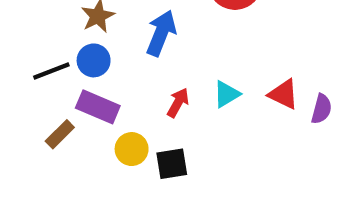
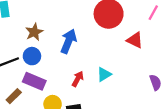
red triangle: (284, 94) -> (135, 40), moved
purple semicircle: (321, 109) -> (155, 82), turned -35

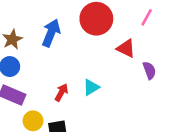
blue arrow: (69, 41) -> (51, 33), moved
purple semicircle: (155, 82) -> (149, 70), moved

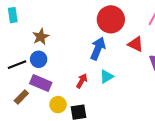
blue arrow: (51, 33) -> (98, 49), moved

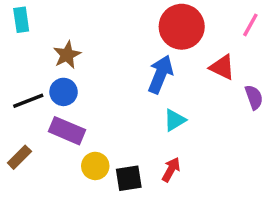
red arrow: (82, 81) -> (171, 170), moved
brown rectangle: (21, 97) -> (19, 157), moved

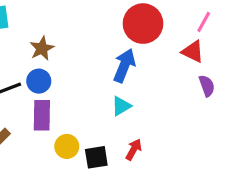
red triangle: (222, 67) -> (193, 52), moved
cyan triangle: (175, 120) -> (121, 106), moved
purple rectangle: (67, 131) -> (42, 115), turned 68

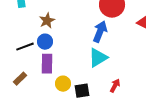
cyan triangle: (121, 106) -> (98, 58), size x1.5
red arrow: (134, 150) -> (115, 86), moved

